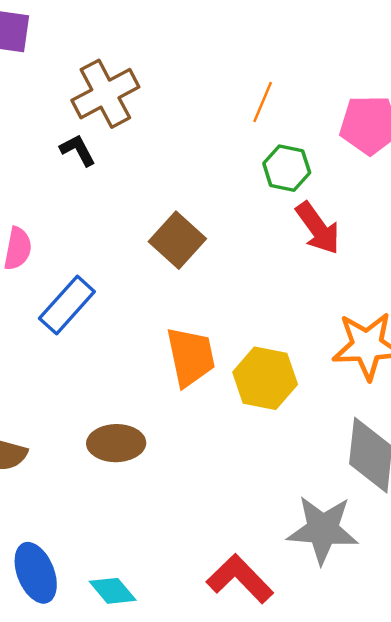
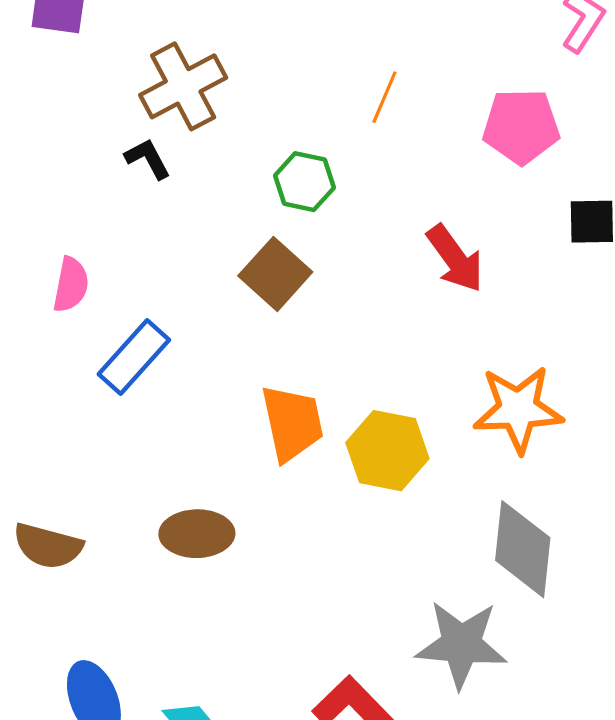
green hexagon: (287, 168) -> (304, 182), moved

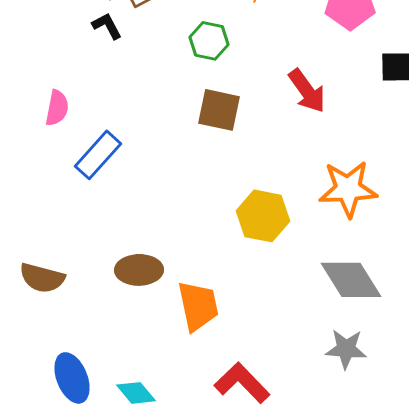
brown square: (275, 274) -> (219, 110), moved, turned -30
orange trapezoid: (292, 423) -> (198, 306), moved
gray diamond: (523, 549) -> (351, 280), turned -38
gray star: (461, 644) -> (346, 349), moved, size x0.7

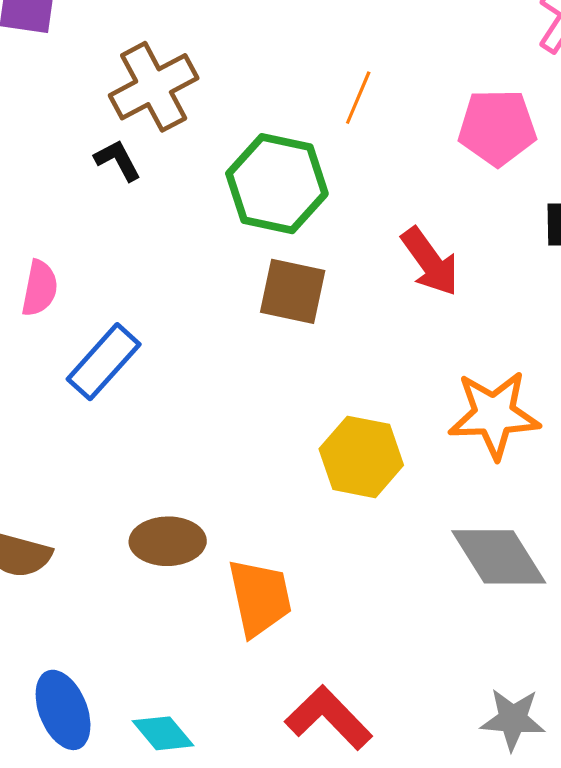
green hexagon: (209, 41) -> (277, 184), size x1.6
gray star: (346, 349) -> (513, 719), moved

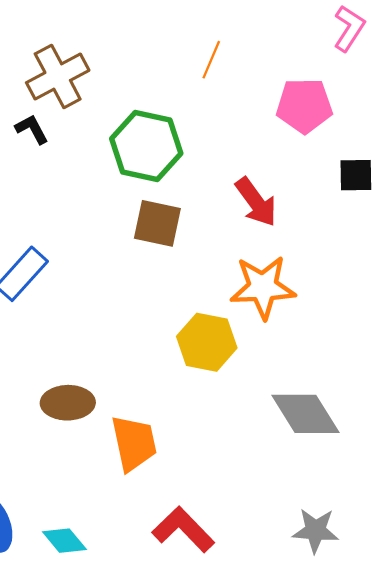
orange line: (358, 98) -> (211, 60), moved
orange star: (494, 415) -> (263, 287), moved

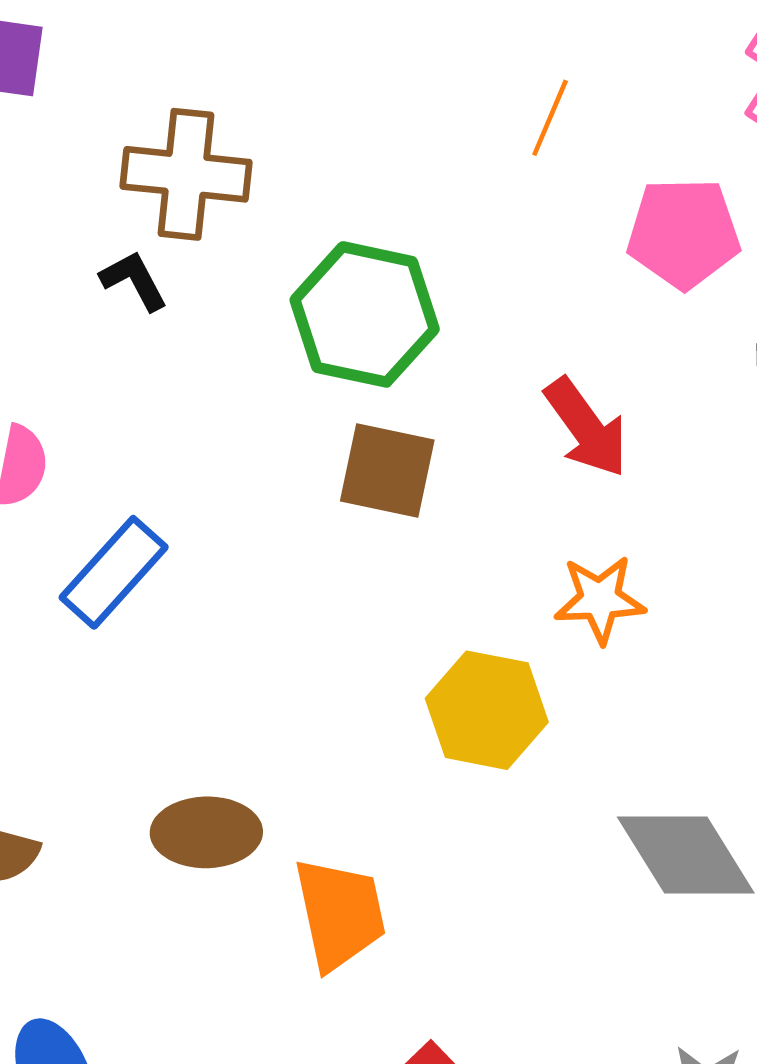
orange line: (211, 60) -> (550, 118), moved
brown cross: (58, 76) -> (186, 174), turned 34
orange star: (263, 287) -> (600, 599), size x0.7

